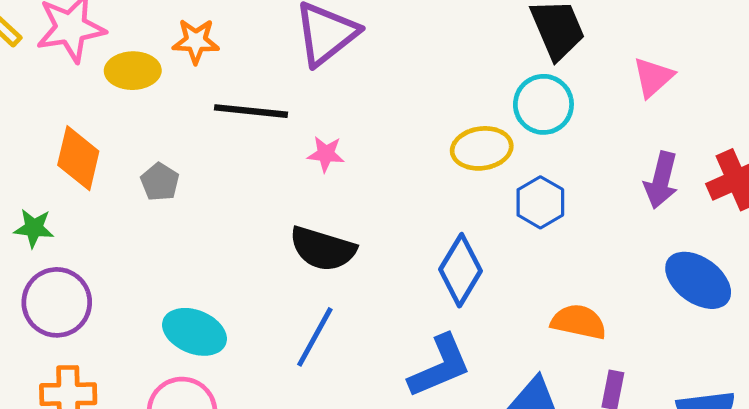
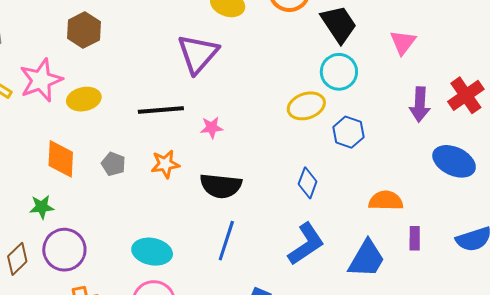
orange star: (196, 41) -> (165, 164), moved
blue diamond: (461, 270) -> (308, 183), size x0.7

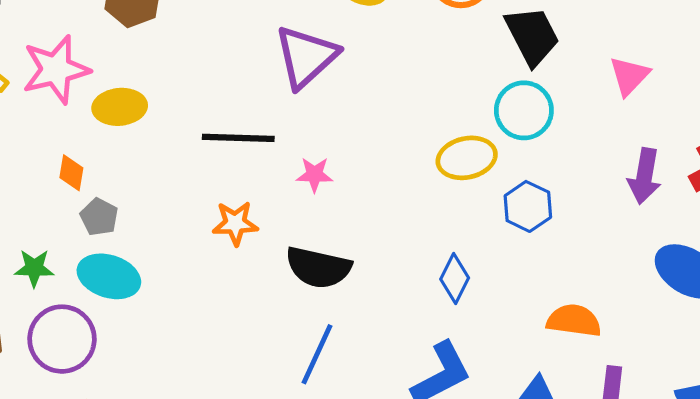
orange diamond: (61, 159) -> (71, 173), moved, size x0.6
gray pentagon: (113, 164) -> (99, 217), moved
cyan ellipse: (152, 252) -> (109, 276), moved

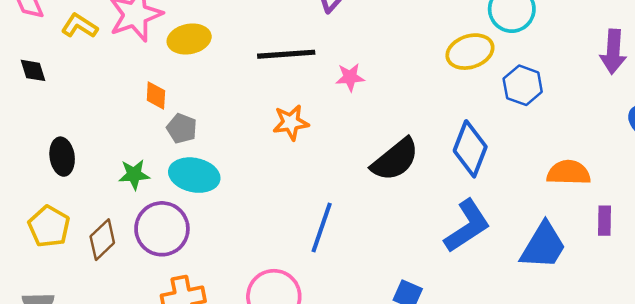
black semicircle: (318, 267) -> (395, 160), moved, turned -46
blue diamond: (455, 279) -> (470, 149), size x1.4
blue line: (317, 354) -> (322, 228), moved

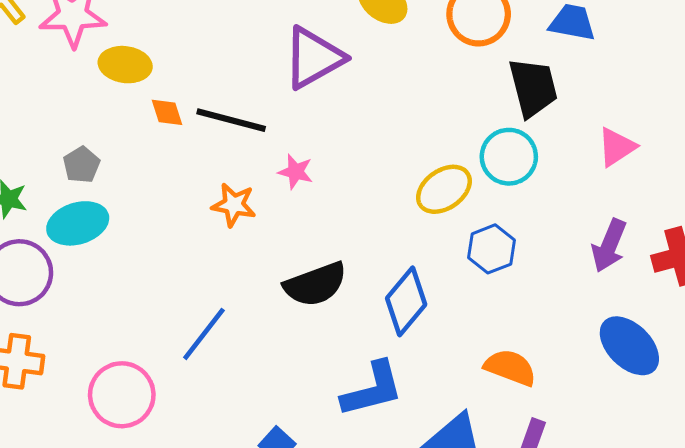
yellow ellipse: (470, 52) -> (444, 189), turned -36
orange diamond: (156, 95) -> (167, 112), moved, turned -40
orange star: (291, 123) -> (234, 205), moved
cyan ellipse: (194, 175) -> (78, 223), turned -48

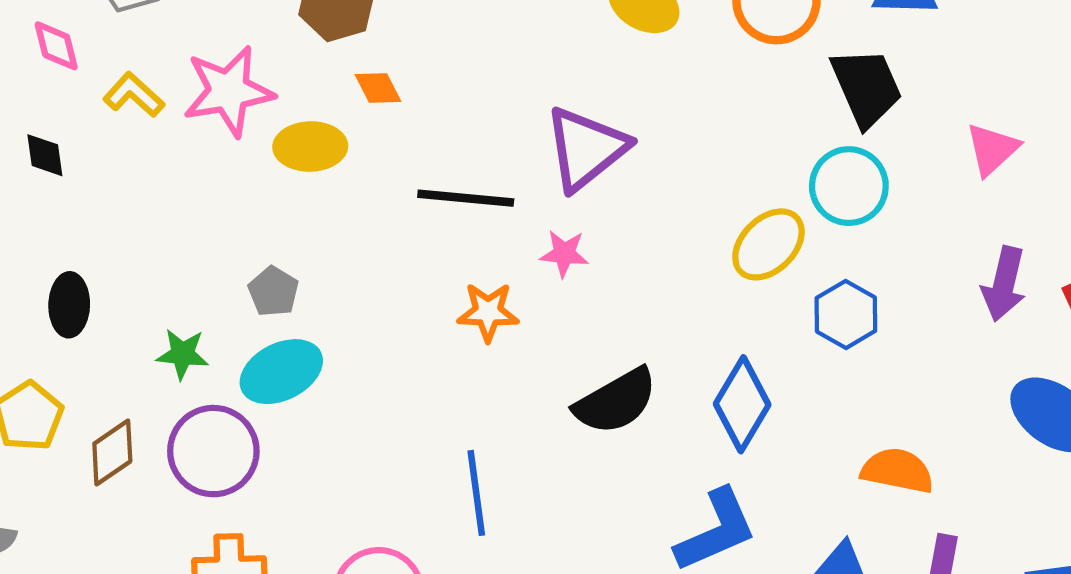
purple triangle: (314, 58) -> (586, 148), moved
orange diamond: (167, 112) -> (378, 88), moved
blue line: (204, 334) -> (476, 493), turned -36

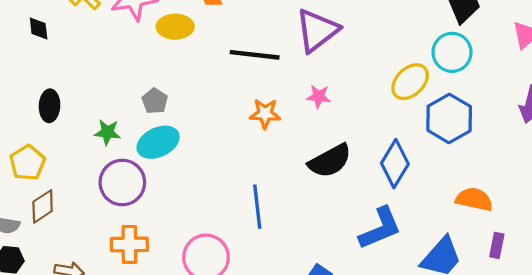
pink star: (564, 254) -> (319, 97), moved
blue hexagon: (846, 314) -> (449, 118), size x1.4
brown diamond: (112, 452) -> (43, 206), moved

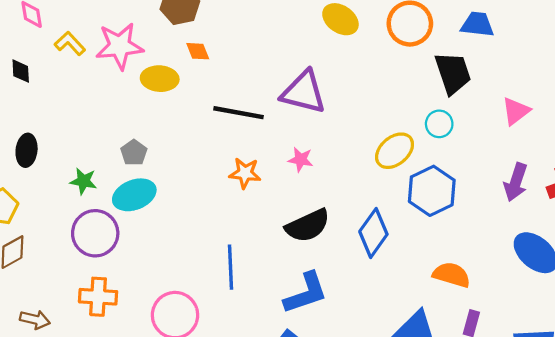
purple triangle: (317, 30) -> (304, 92), turned 48
cyan circle: (452, 52) -> (439, 124), size x0.7
blue L-shape: (380, 228) -> (306, 293), moved

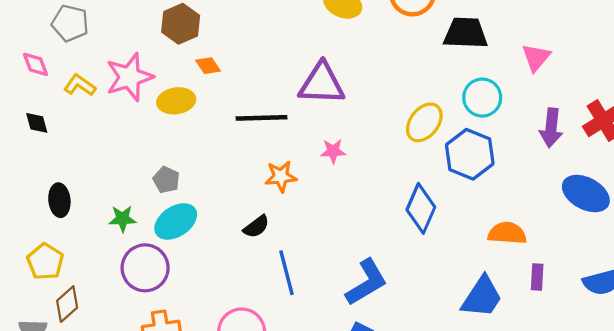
black trapezoid: (453, 73) -> (466, 33), turned -57
cyan circle: (439, 124) -> (482, 98), moved, size x1.4
black semicircle: (308, 226) -> (256, 227), moved, size x0.6

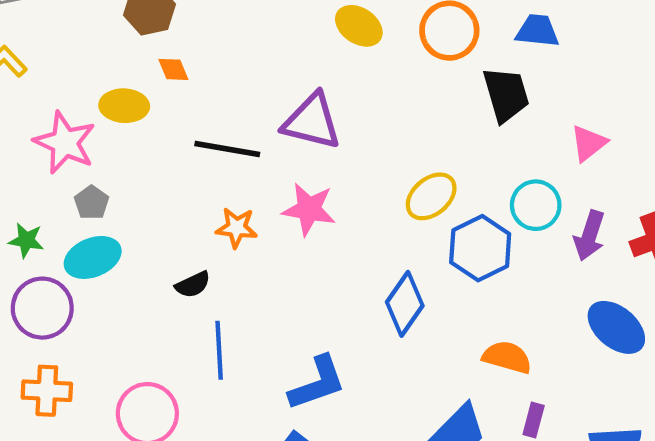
black trapezoid: (466, 33) -> (506, 94), turned 60
pink star: (129, 77) -> (65, 143), moved, turned 30
cyan circle: (482, 98) -> (536, 205), moved
pink star: (333, 151) -> (309, 209), size x1.6

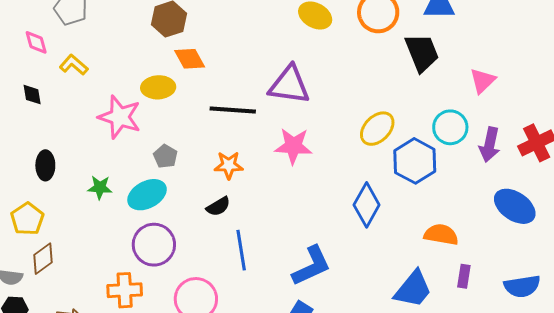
orange diamond: (173, 69) -> (190, 59), size x1.4
gray pentagon: (91, 203) -> (165, 156), moved
orange star: (237, 228) -> (229, 165), moved
purple circle: (42, 308) -> (154, 245), moved

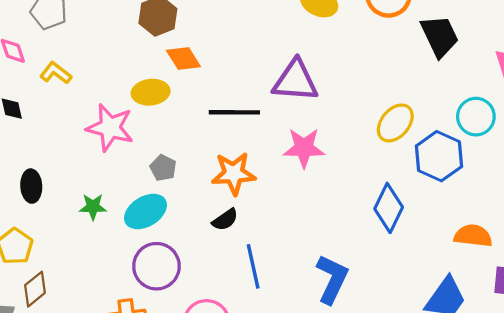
orange star: (229, 165) -> (234, 173), size x1.4
blue L-shape: (311, 266) -> (332, 279), turned -36

